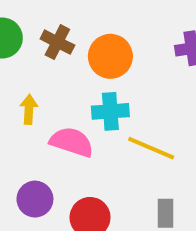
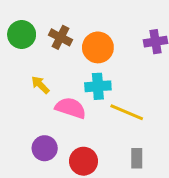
yellow arrow: (29, 109) -> (40, 85), turned -48

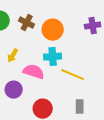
yellow arrow: (40, 85) -> (13, 56), turned -104
purple circle: (45, 148) -> (14, 90), moved

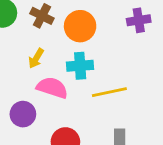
yellow arrow: (13, 56) -> (36, 58), moved
yellow line: (73, 75) -> (109, 92), turned -35

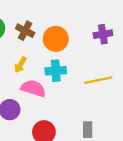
yellow line: (109, 92) -> (98, 80), moved

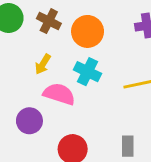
cyan cross: (56, 71) -> (88, 72), turned 30

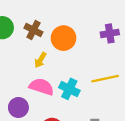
yellow arrow: (43, 64) -> (40, 60), moved
cyan cross: (88, 72) -> (69, 89), moved

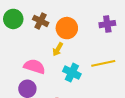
yellow arrow: (40, 60) -> (58, 49), moved
pink semicircle: (42, 87) -> (34, 66), moved

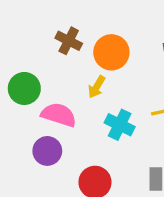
green circle: (13, 19) -> (24, 88), moved

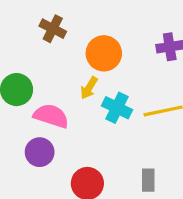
brown cross: (69, 41) -> (53, 29), moved
cyan cross: (120, 125) -> (117, 108), moved

